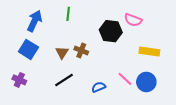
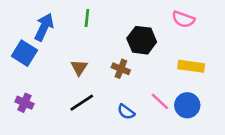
pink semicircle: (133, 20) -> (183, 19), moved
blue square: (28, 49) -> (24, 53), moved
brown cross: (81, 50) -> (121, 69), moved
blue semicircle: (99, 87) -> (126, 112), turned -120

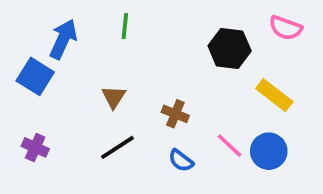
pink semicircle: (183, 19) -> (286, 28), moved
black hexagon: (142, 40) -> (230, 48), moved
yellow rectangle: (191, 66) -> (274, 95), turned 30
brown cross: (121, 69) -> (175, 114), moved

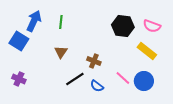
green line: (125, 26) -> (61, 22), moved
pink semicircle: (286, 28) -> (152, 26), moved
black line: (117, 147) -> (75, 79), moved

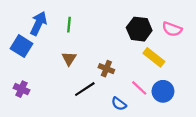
yellow rectangle: (147, 51) -> (154, 57), moved
blue semicircle: (97, 86) -> (119, 104), moved

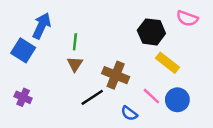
green line: (69, 25) -> (75, 42), moved
pink semicircle: (172, 29) -> (187, 18), moved
brown cross: (106, 69) -> (116, 75), size x1.5

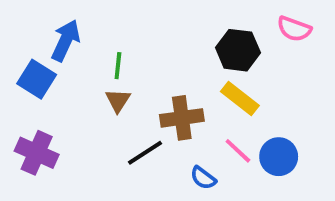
yellow rectangle: (167, 63) -> (240, 99), moved
brown cross: (116, 75) -> (182, 118), turned -30
purple cross: (23, 97) -> (37, 153), size x1.5

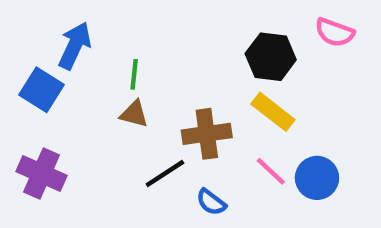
brown triangle: (118, 100) -> (134, 114), turned -48
blue semicircle: (203, 178) -> (211, 202), moved

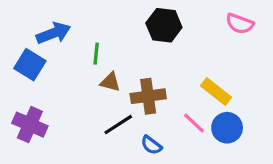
blue arrow: (75, 46) -> (54, 33), turned 44
black hexagon: (271, 57) -> (164, 25), moved
yellow rectangle: (273, 112) -> (216, 91), moved
brown triangle: (134, 114) -> (110, 82), moved

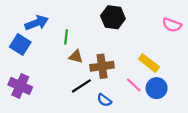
pink semicircle: (240, 24) -> (172, 25), moved

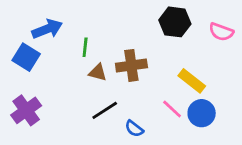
black hexagon: (113, 17) -> (175, 22), moved
brown cross: (102, 66) -> (131, 65), moved
purple cross: (20, 86) -> (26, 110), turned 30

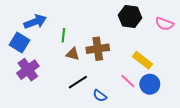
purple cross: (26, 110) -> (28, 70), moved

